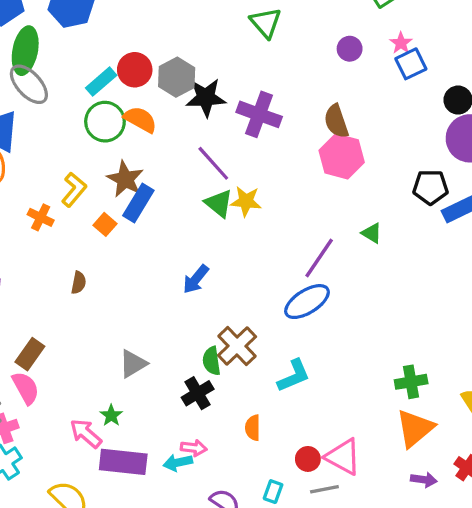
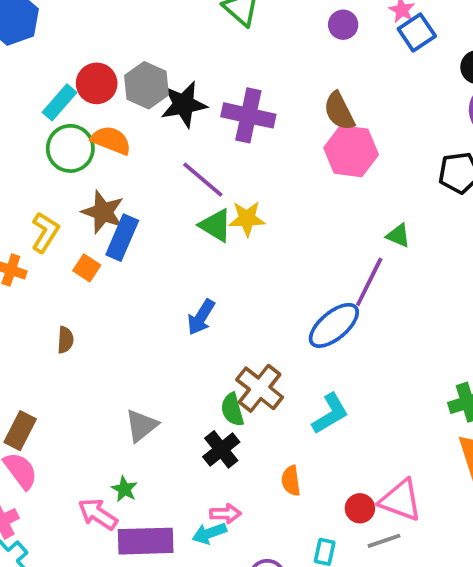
purple line: (319, 258) -> (369, 282), moved

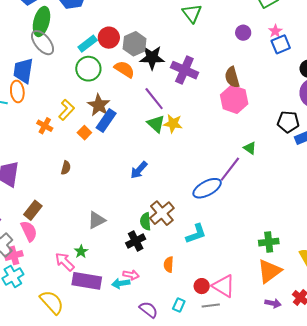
orange semicircle: (111, 140) -> (124, 69), moved

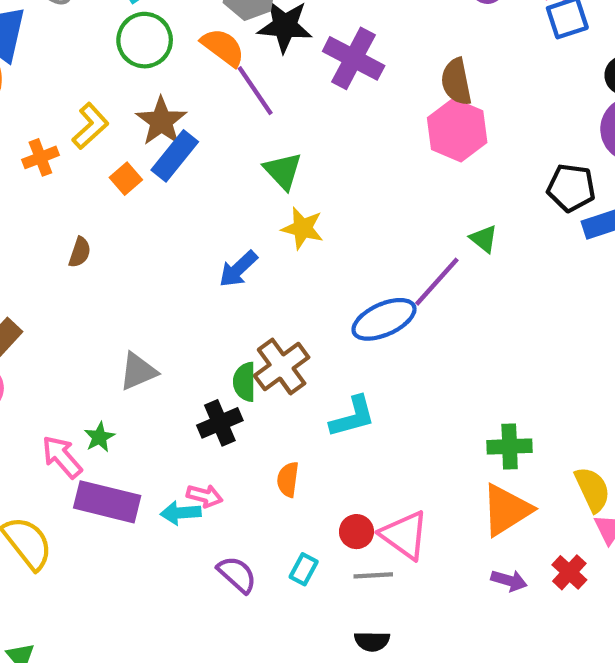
purple line: (154, 99) -> (255, 91), moved
yellow star: (173, 124) -> (302, 228), moved
orange cross: (45, 126) -> (40, 157), turned 35

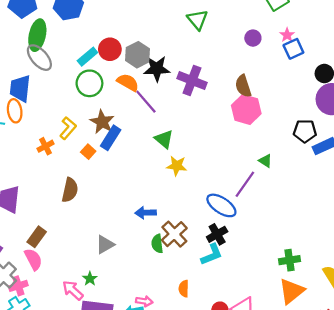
brown semicircle: (80, 252) -> (70, 190), size x1.6
blue arrow: (238, 269) -> (146, 213), moved, turned 48
blue ellipse: (384, 319) -> (221, 205), turned 64
black cross: (220, 423) -> (217, 234), moved

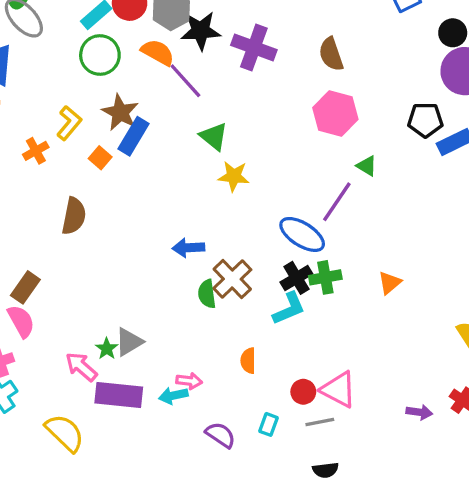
pink hexagon: (246, 109) -> (335, 113), moved
gray triangle: (105, 245) -> (129, 342), moved
green cross: (290, 260) -> (325, 277), moved
orange triangle: (292, 291) -> (390, 283), moved, size x0.6

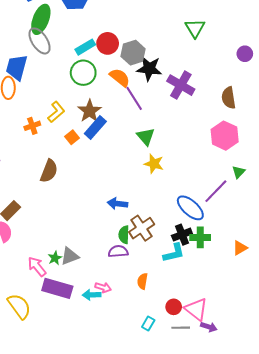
green triangle: (367, 166) -> (239, 172), turned 32
purple arrow: (419, 412) -> (209, 327), moved
purple semicircle: (221, 435) -> (118, 251), moved, turned -48

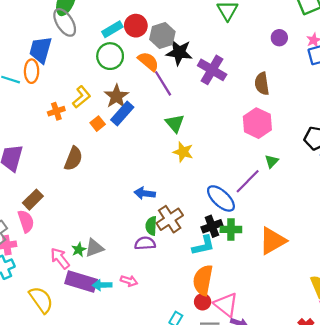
orange triangle: (240, 248) -> (273, 241), size x1.8
orange semicircle: (142, 281) -> (203, 280), moved, size x1.8
cyan arrow: (92, 295) -> (102, 285), moved

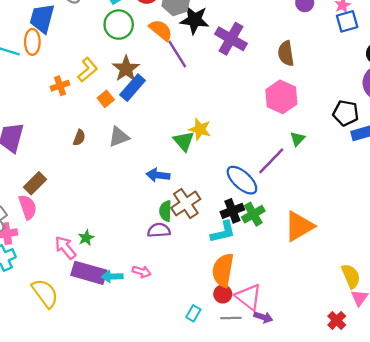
green triangle: (175, 123) -> (184, 141), moved
brown semicircle: (73, 159) -> (79, 138), size x0.6
green cross: (231, 229) -> (253, 214), turned -30
gray triangle: (94, 248) -> (119, 137), moved

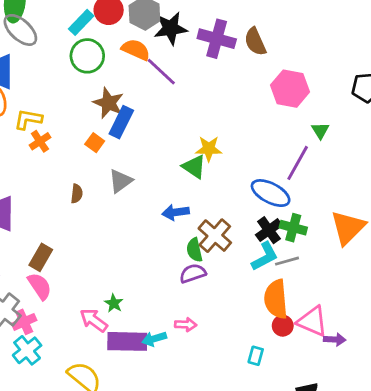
brown semicircle: (286, 53) -> (255, 42), moved
yellow L-shape: (88, 70) -> (28, 119), moved, turned -115
green cross: (253, 214) -> (293, 228), turned -30
gray line: (231, 318) -> (287, 261), moved

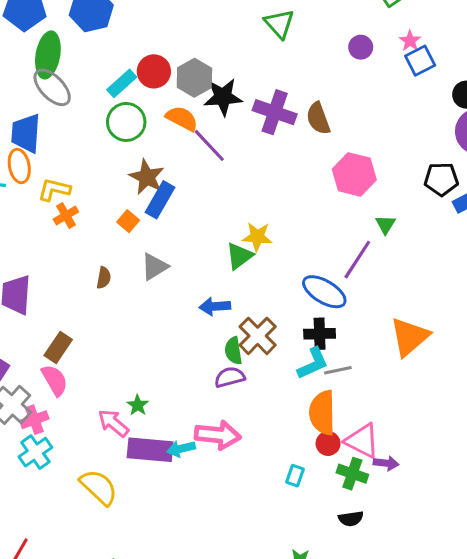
green triangle: (194, 167) -> (239, 256), turned 45
green cross: (293, 228) -> (352, 474), moved
black cross: (269, 230) -> (320, 334), turned 30
pink arrow: (186, 325) -> (218, 435), size x1.8

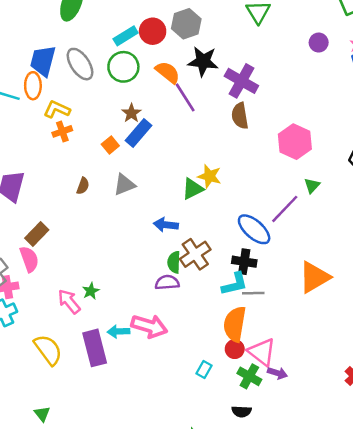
gray hexagon: (194, 78) -> (186, 24), moved
gray ellipse: (52, 87) -> (80, 64), moved
brown semicircle: (318, 118) -> (240, 116), moved
brown star: (147, 177) -> (131, 113), size x0.7
purple rectangle: (150, 450) -> (95, 348), moved, turned 60

